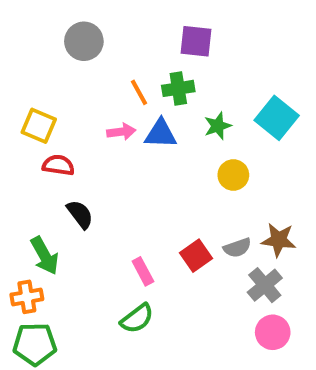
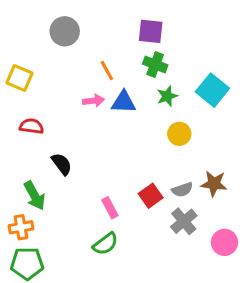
green cross: (178, 88) -> (155, 64), moved, turned 30
yellow square: (39, 126) -> (19, 78), moved
red semicircle: (58, 165) -> (32, 126), moved
gray cross: (265, 285) -> (184, 221), moved
pink circle: (273, 332) -> (224, 242), moved

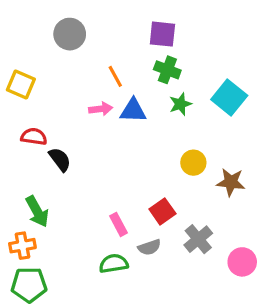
yellow circle: (179, 134) -> (193, 163), moved
black semicircle: (62, 164) -> (60, 159), moved
brown star: (214, 184) -> (231, 182), moved
gray semicircle: (182, 190) -> (149, 247), moved
green semicircle: (105, 244) -> (114, 264), turned -152

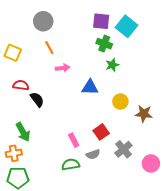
orange line: (115, 76) -> (49, 48), moved
cyan square: (229, 98) -> (127, 26), moved
blue triangle: (133, 111) -> (90, 87), moved

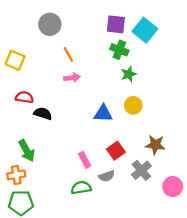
orange line: (49, 48) -> (68, 54), moved
blue triangle: (90, 87) -> (103, 114), moved
black semicircle: (37, 99) -> (43, 114), turned -35
yellow circle: (120, 102) -> (133, 105), moved
brown star: (144, 114) -> (155, 145), moved

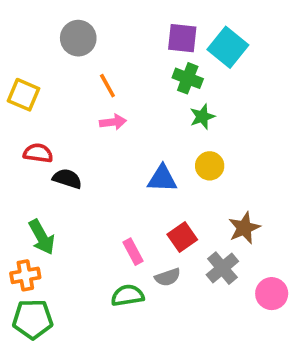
brown star: (155, 145) -> (244, 228), turned -30

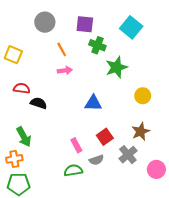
purple square: (182, 38) -> (85, 24), moved
green cross: (188, 78) -> (97, 45), moved
green star: (202, 117) -> (116, 67), size x1.5
yellow circle: (210, 166) -> (143, 96), moved

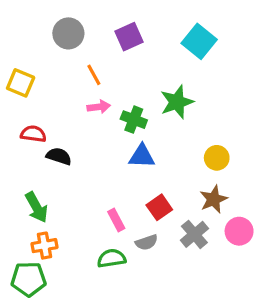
purple square: (85, 24) -> (129, 37), turned -30
green cross: (97, 45) -> (134, 120), moved
yellow circle: (143, 96) -> (217, 158), moved
orange cross: (14, 159) -> (44, 246), moved
pink circle: (156, 169) -> (239, 231), moved

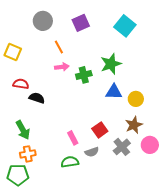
green cross: (134, 120) -> (84, 75), turned -35
blue triangle: (142, 156) -> (114, 92), moved

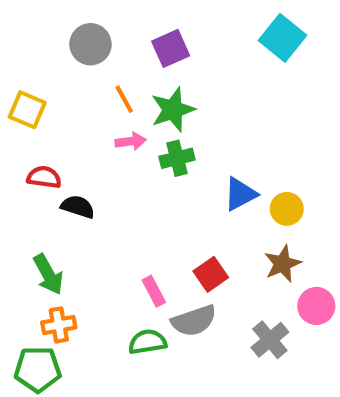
cyan square: (125, 26) -> (283, 38), moved
green star: (111, 64) -> (173, 110), moved
blue triangle: (114, 92) -> (240, 194), turned -30
gray cross: (122, 147) -> (270, 340), moved
gray semicircle: (92, 152) -> (194, 321), size x1.5

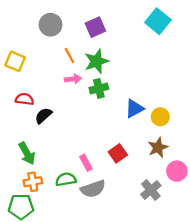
black semicircle: (78, 207) -> (43, 116), turned -60
gray semicircle: (194, 321) -> (93, 189), moved
green semicircle: (147, 342) -> (66, 179), moved

